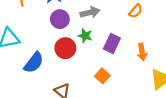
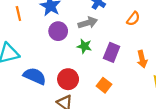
red circle: (65, 48) -> (68, 79), moved
blue semicircle: (34, 63) -> (35, 76), turned -100

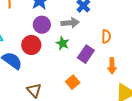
orange semicircle: (133, 19) -> (106, 36), moved, turned -48
red circle: (68, 79) -> (31, 45), moved

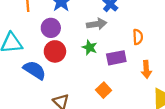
purple circle: (42, 25) -> (51, 28), moved
purple rectangle: (86, 54) -> (116, 58), turned 48

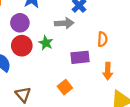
green star: (90, 47) -> (46, 43), moved

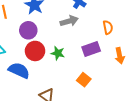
green star: (46, 43) -> (58, 53), moved

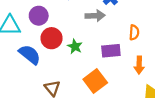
purple circle: (28, 30) -> (39, 16), moved
orange square: (84, 80) -> (95, 81), size x1.5

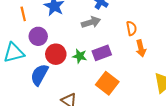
purple rectangle: (111, 51) -> (102, 53), moved
blue semicircle: (30, 54) -> (39, 75), turned -85
orange arrow: (139, 65) -> (141, 48), moved

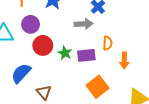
orange semicircle: (131, 28) -> (107, 43), moved
blue semicircle: (39, 75) -> (21, 73), moved
orange square: (107, 83) -> (98, 87), moved

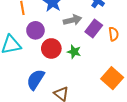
gray arrow: (84, 24) -> (72, 20), moved
purple rectangle: (86, 55) -> (94, 29), moved, turned -36

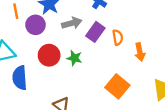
purple circle: (35, 30) -> (35, 25), moved
blue semicircle: (35, 79) -> (20, 78), moved, turned -35

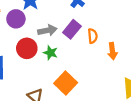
gray arrow: (72, 23) -> (47, 30), moved
orange square: (117, 86) -> (66, 83), moved

